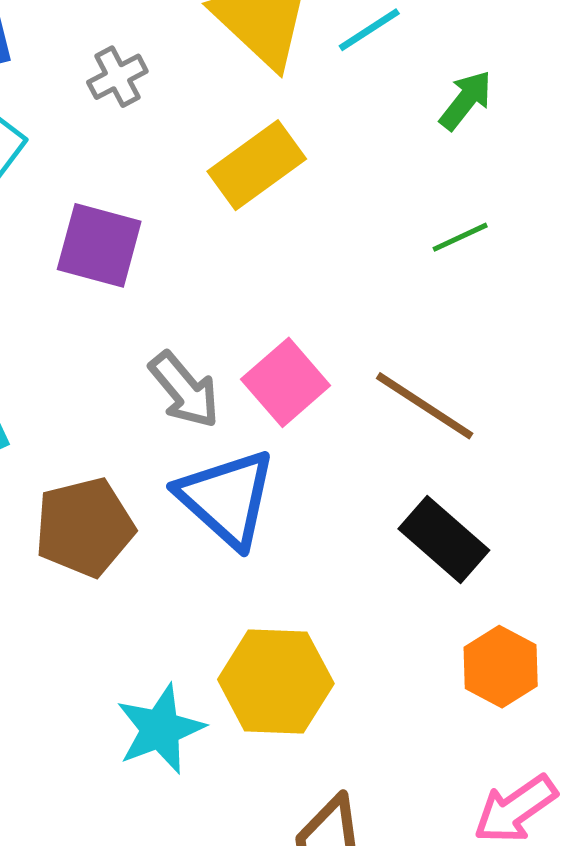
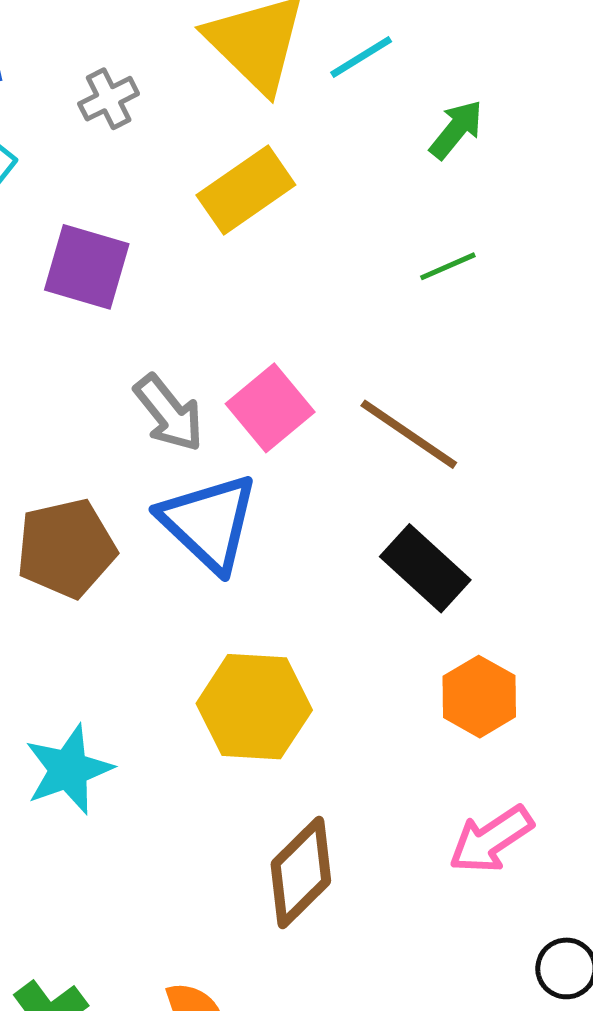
cyan star: (160, 729) -> (69, 769), moved

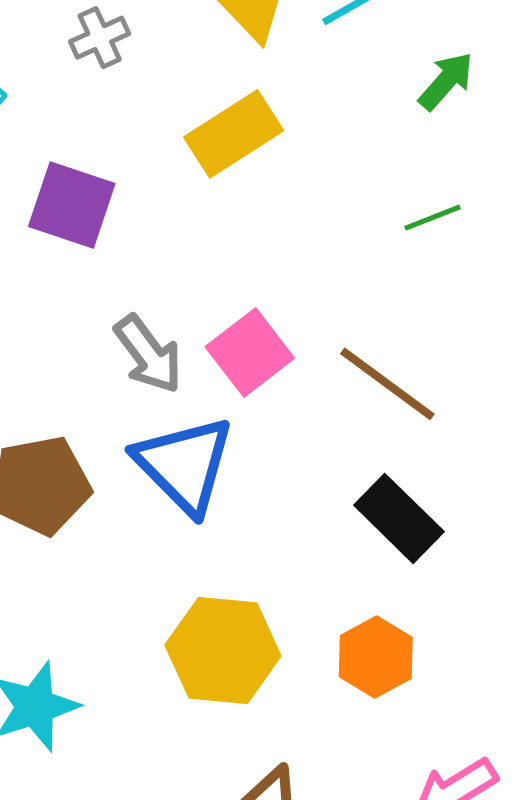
orange hexagon: (479, 697) -> (376, 657), moved

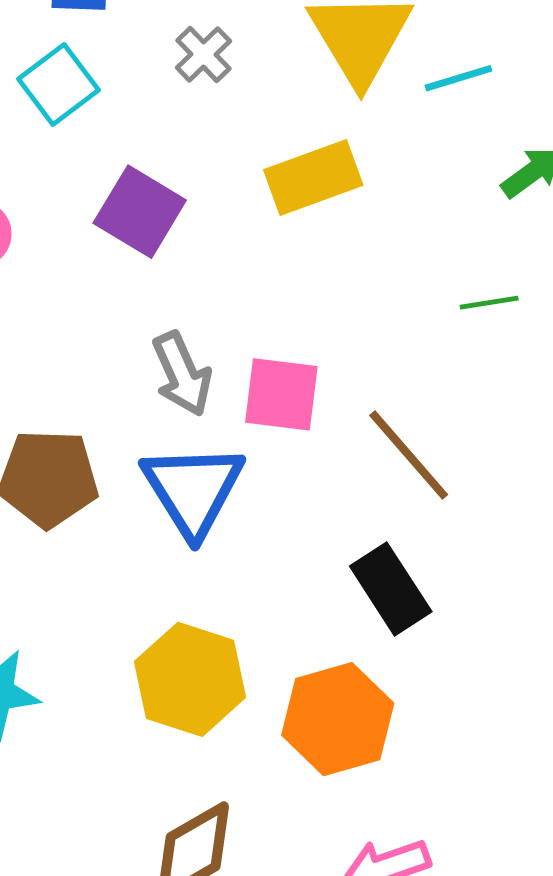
gray cross: (100, 38) -> (203, 54), turned -32
pink square: (250, 352) -> (281, 394), turned 32
orange hexagon: (376, 657) -> (338, 719), size x1.4

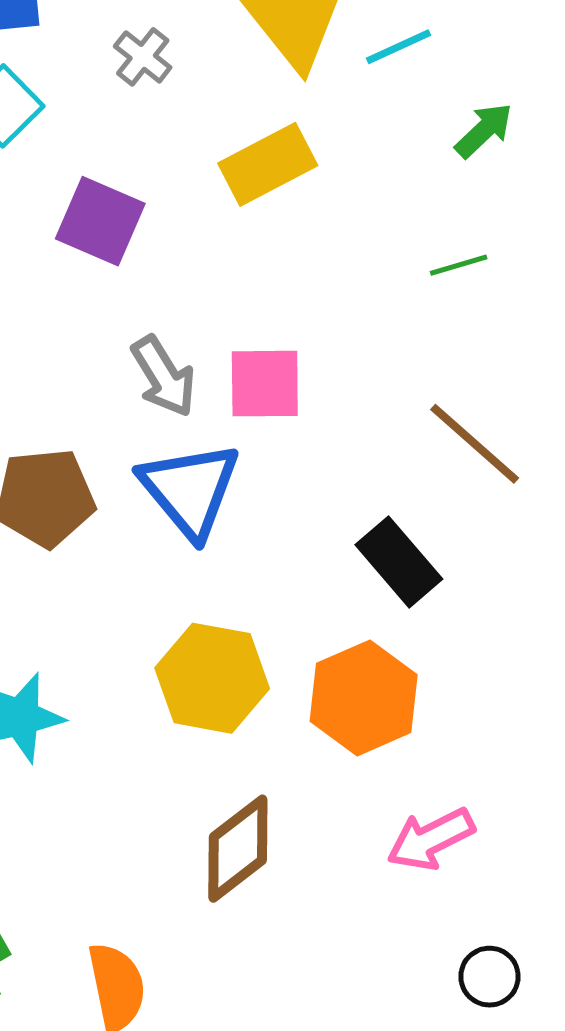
brown line: (409, 455) -> (475, 444), moved

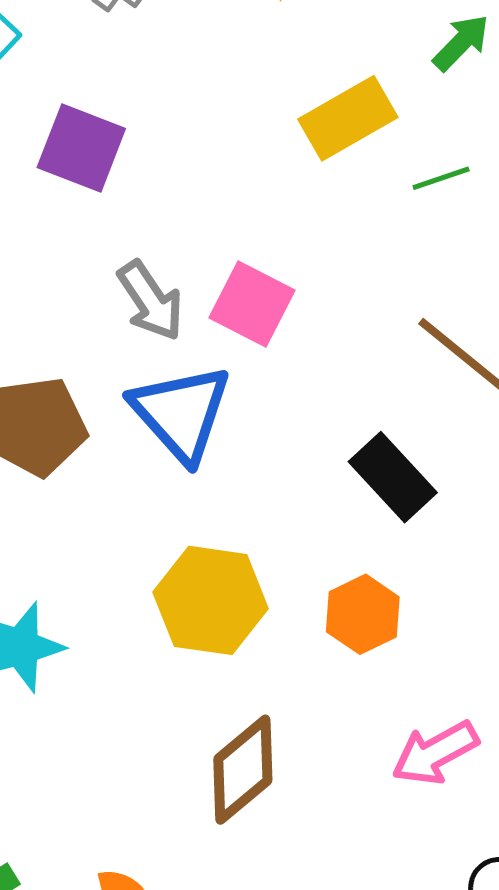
yellow rectangle: (268, 164) -> (348, 118), moved
pink square: (265, 384) -> (252, 304), turned 30
orange hexagon: (364, 698) -> (363, 614), size x0.7

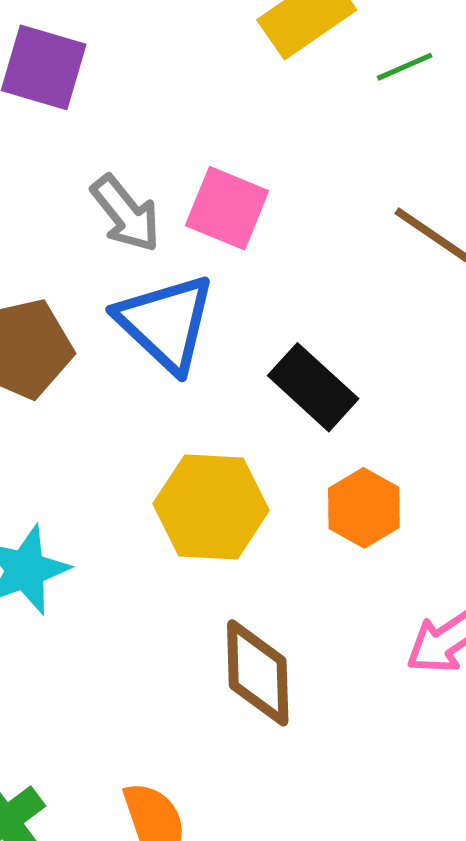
black rectangle: (393, 477) -> (313, 387), moved
brown diamond: (243, 770) -> (258, 673), turned -47

